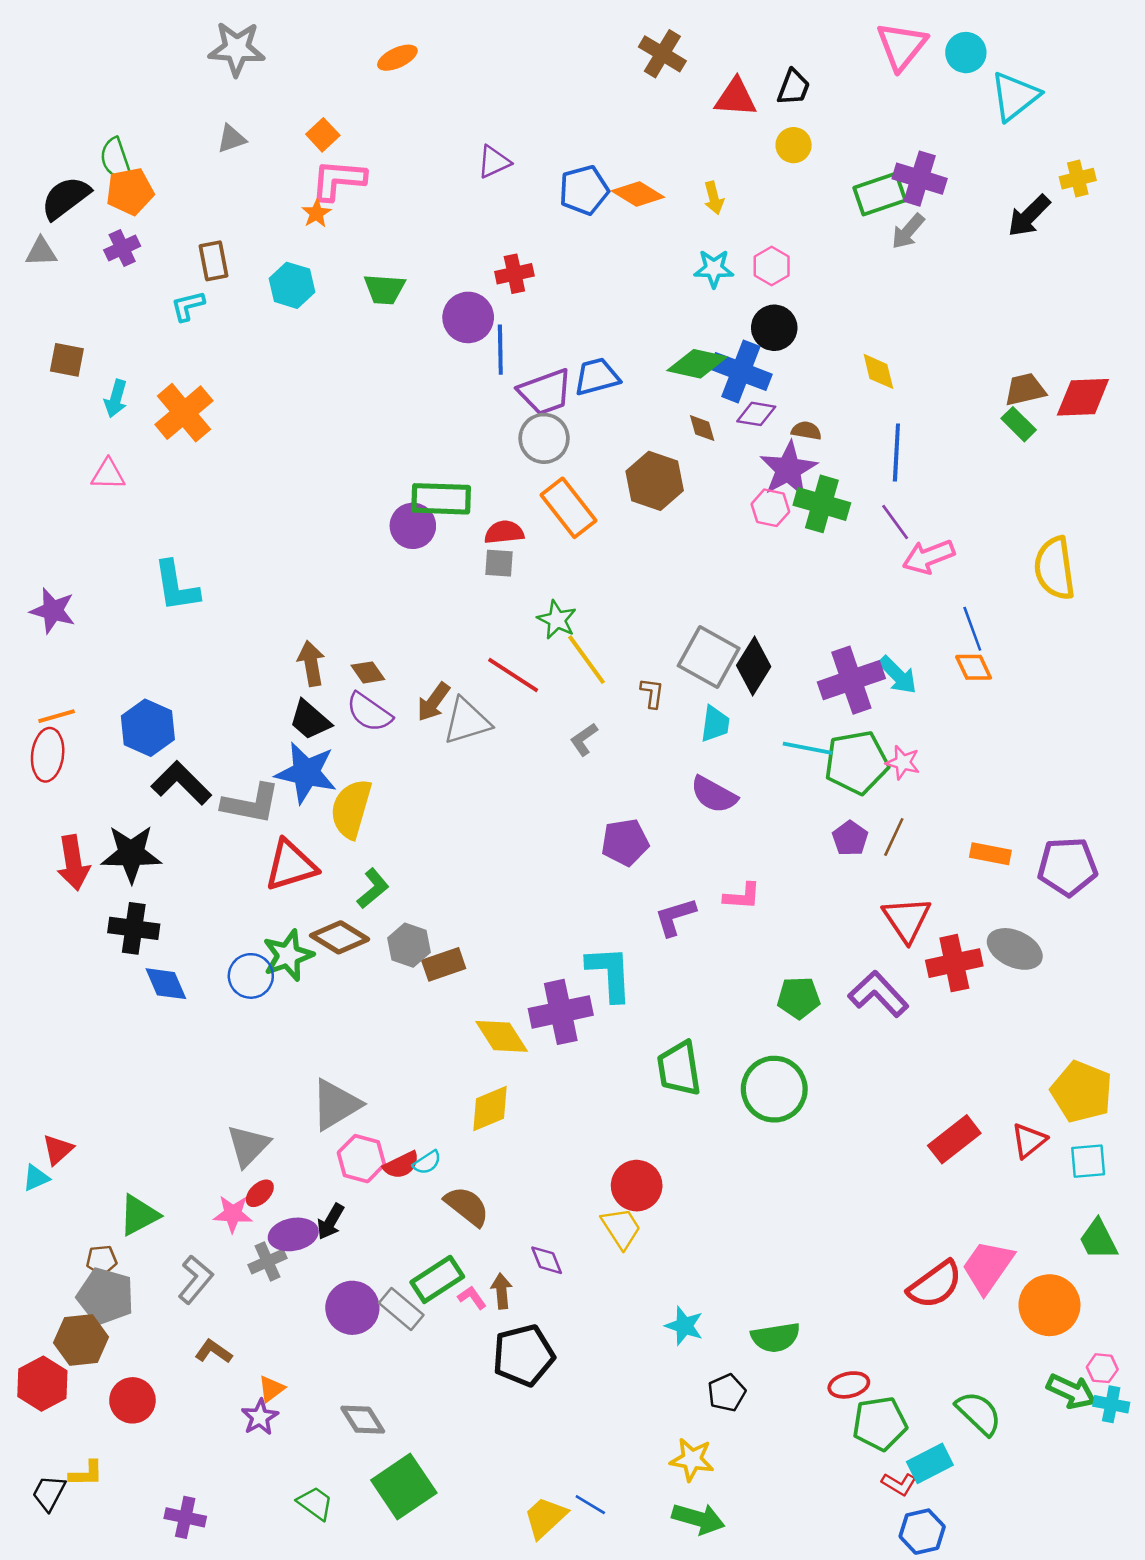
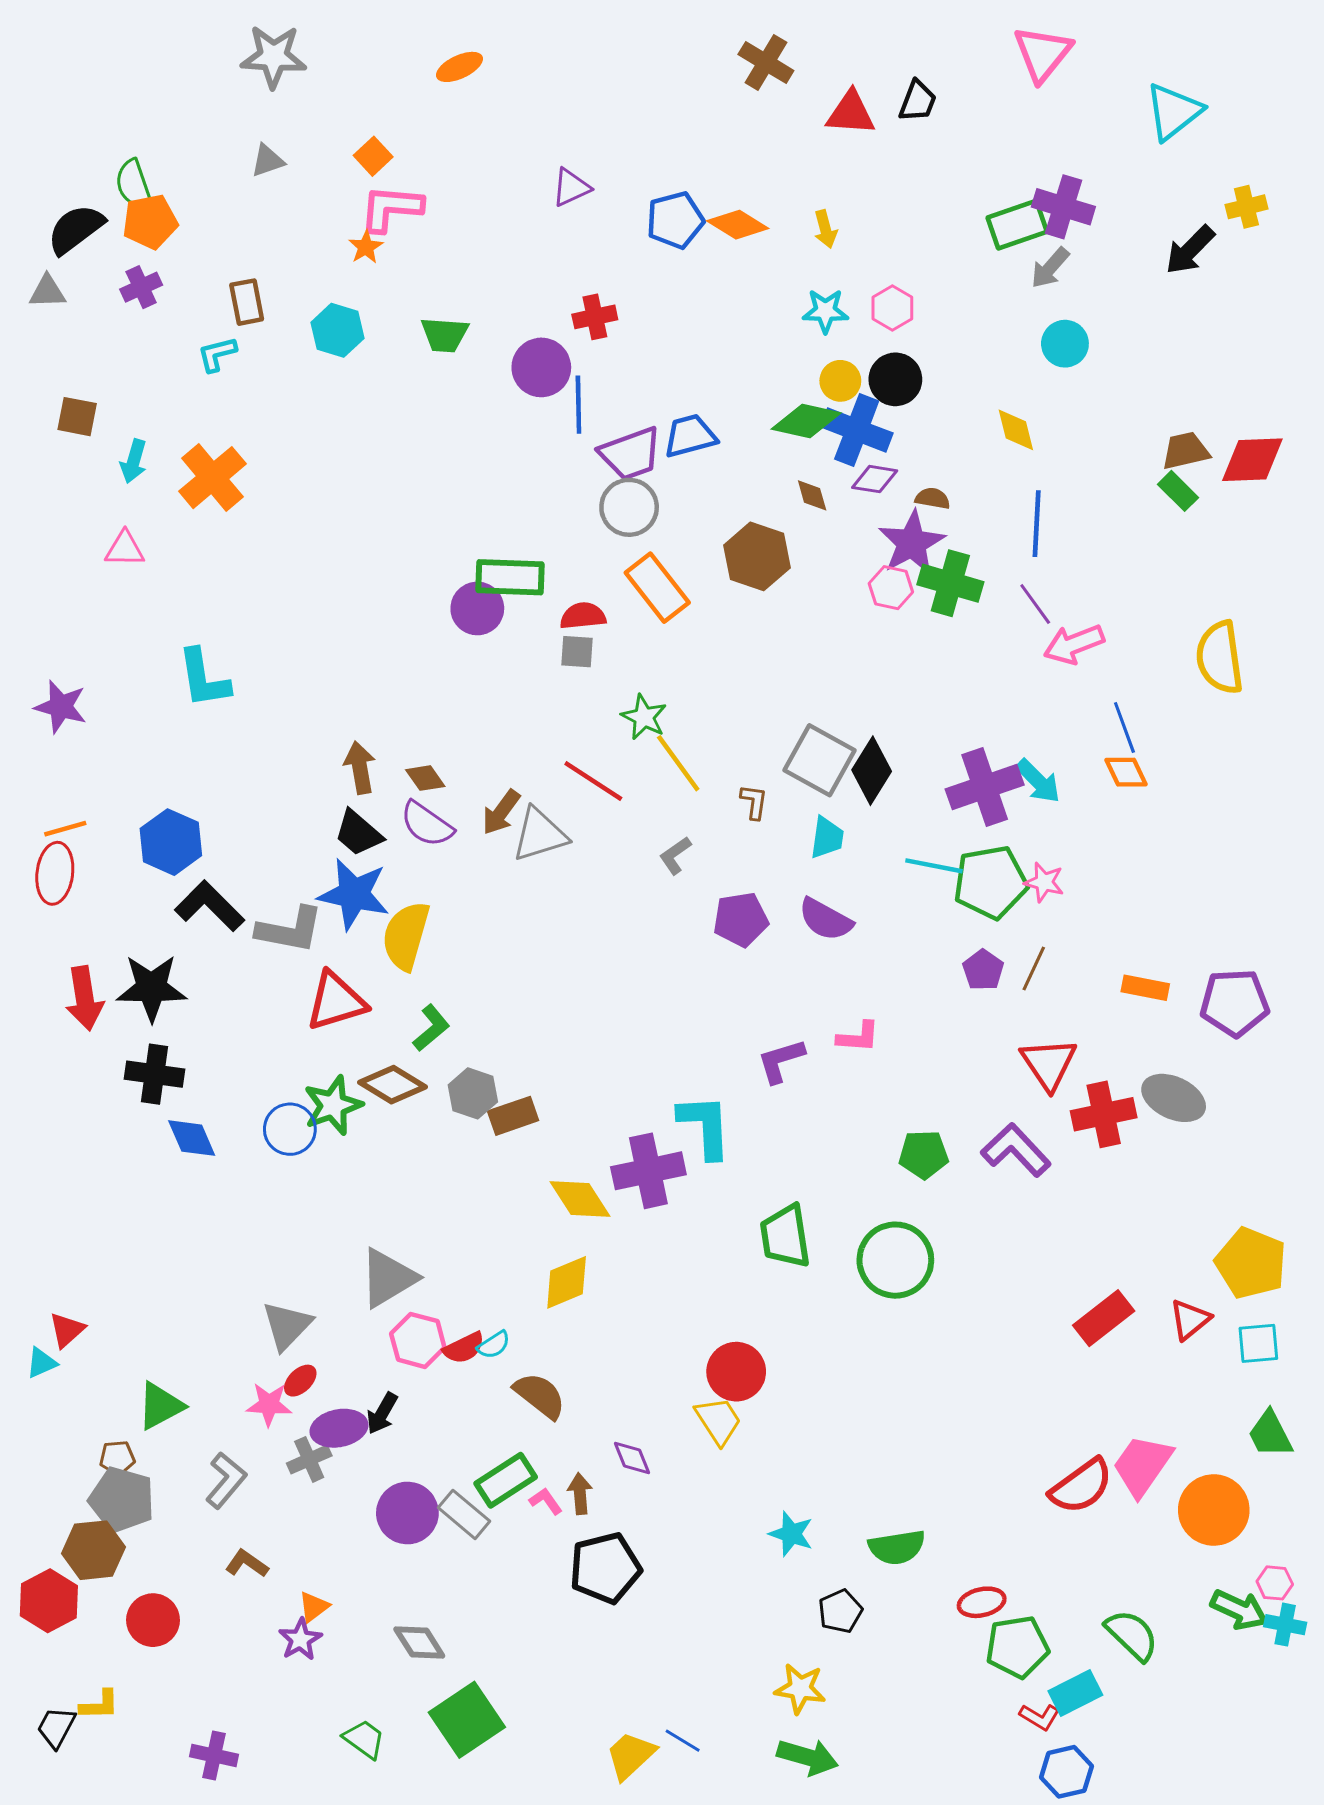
cyan circle: (966, 53) -> (1065, 344), moved
yellow circle: (794, 145) -> (840, 381), moved
purple pentagon: (625, 842) -> (741, 919), moved

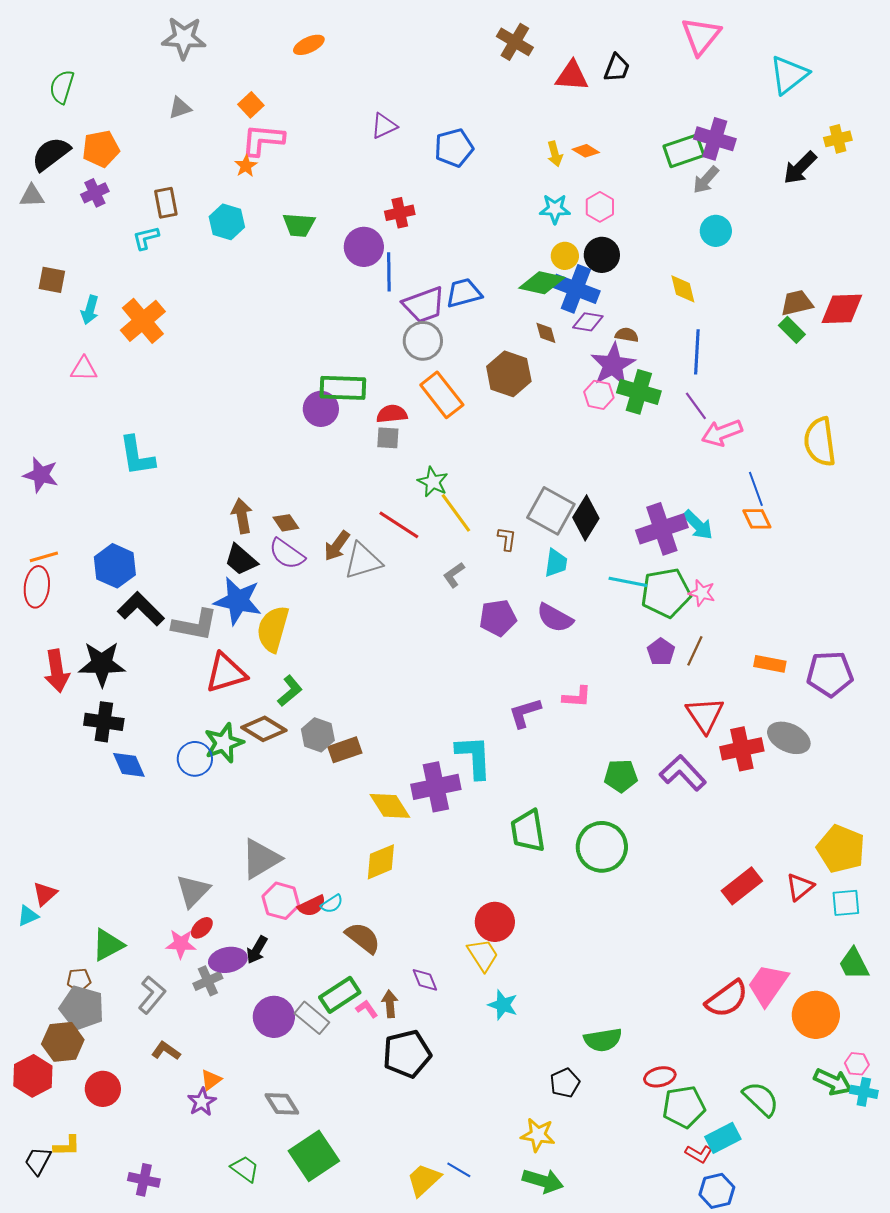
green semicircle: (134, 184) -> (62, 87), moved, turned 36
orange diamond: (738, 225) -> (586, 151), moved, size x0.7
cyan star: (791, 1534) -> (503, 1005), moved

